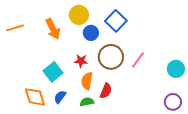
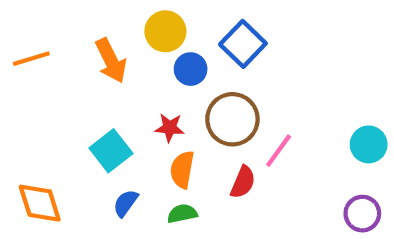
pink line: (138, 60) -> (279, 151), moved
red semicircle: (106, 91) -> (243, 182), moved
orange diamond: (35, 97) -> (40, 203), moved

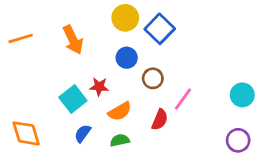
yellow circle: (165, 31) -> (125, 18), moved
blue circle: (191, 69) -> (127, 58), moved
brown circle: (232, 119) -> (153, 78), size x0.6
red star: (170, 128) -> (99, 87), moved
orange semicircle: (182, 170) -> (120, 111), turned -130

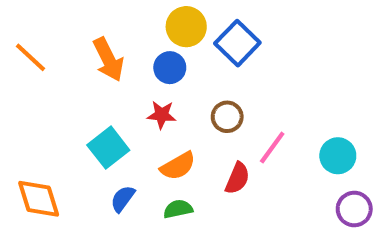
orange line: (21, 38) -> (30, 57), turned 60
blue circle: (127, 58) -> (170, 68), moved
red star: (99, 87) -> (162, 115), moved
cyan circle: (242, 95) -> (338, 156), moved

